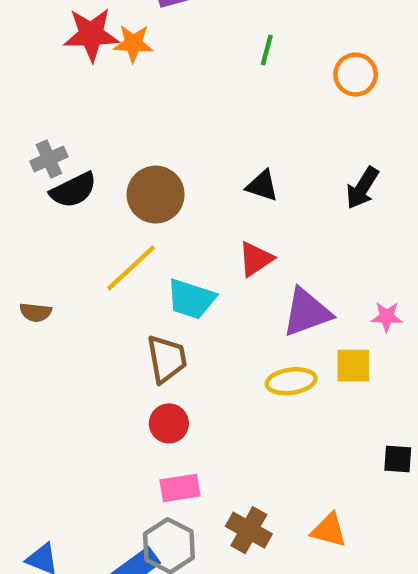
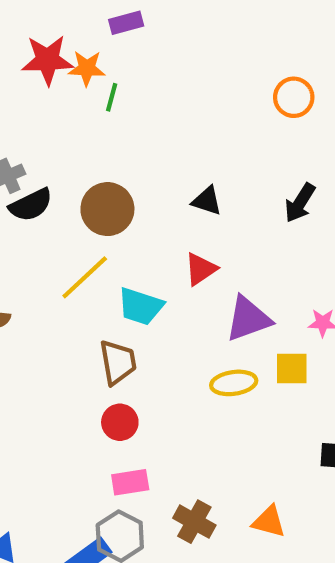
green line: (267, 50) -> (112, 97), moved

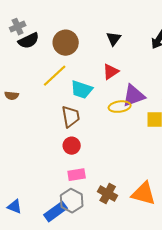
black triangle: (207, 201) -> (114, 39), turned 49
yellow ellipse: (234, 383) -> (120, 107), moved
orange triangle: (269, 522) -> (144, 194), size x1.5

